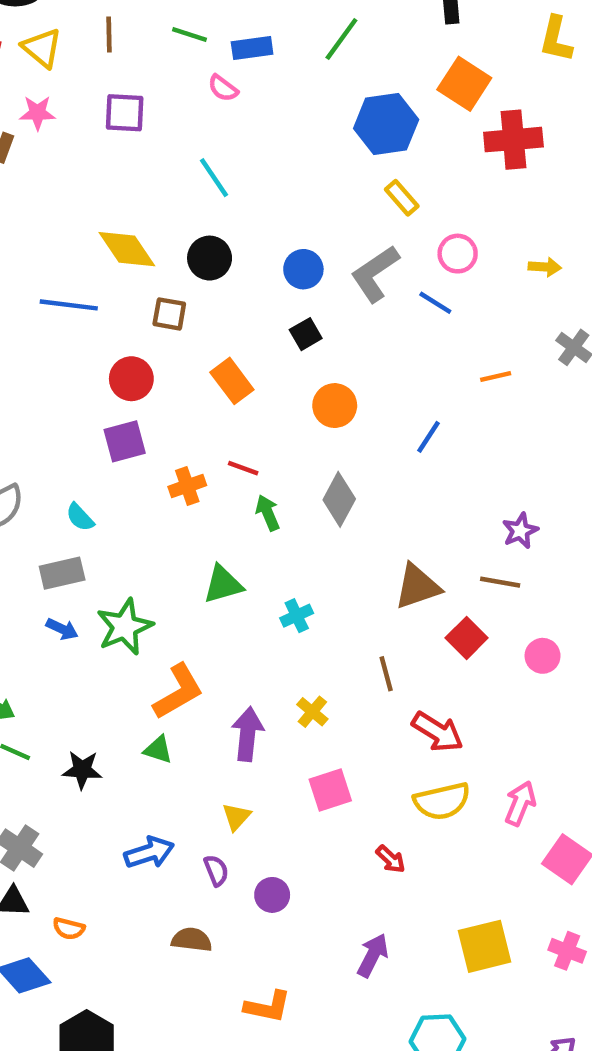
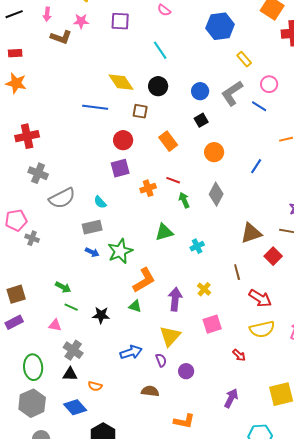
blue hexagon: (386, 124) -> (220, 26), moved
yellow triangle: (236, 817) -> (170, 336), size x1.6

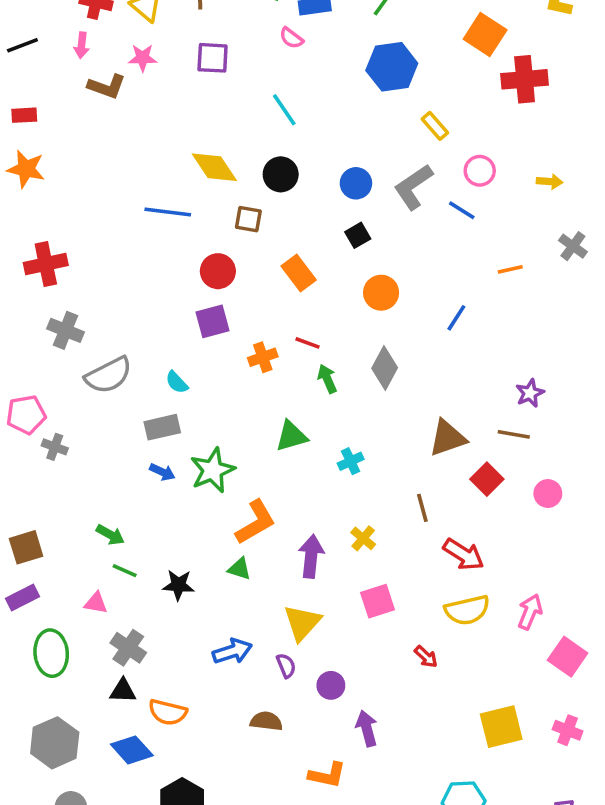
green ellipse: (33, 367) -> (51, 653), moved
orange semicircle: (95, 386) -> (168, 712), size x1.5
purple arrow: (231, 398) -> (367, 728), moved, turned -42

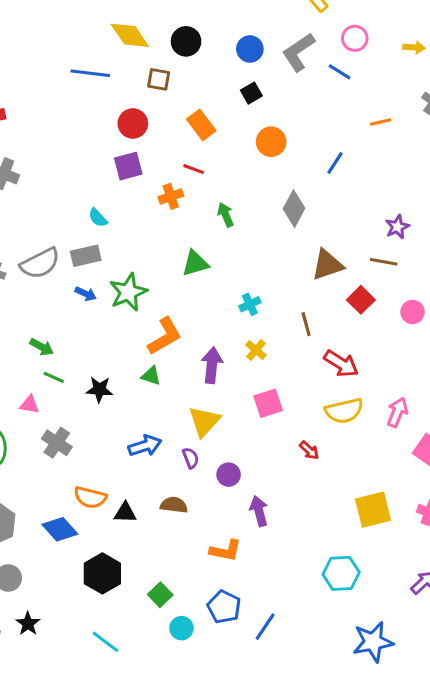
red line: (308, 343) -> (194, 169), moved
gray diamond: (385, 368) -> (294, 209), moved
gray semicircle: (109, 375) -> (40, 263), moved
cyan cross: (351, 461) -> (250, 304), moved
black triangle: (123, 691) -> (125, 513), moved

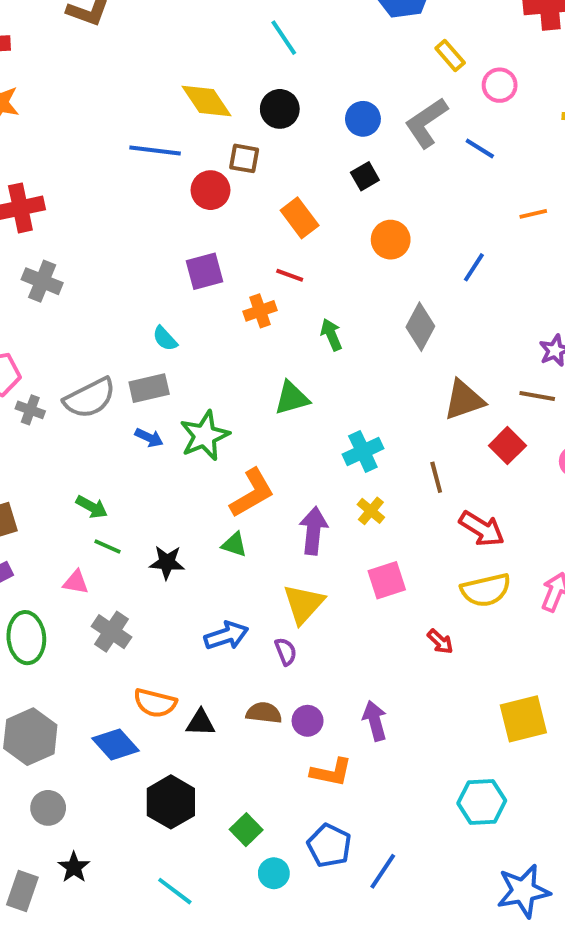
pink circle: (355, 38) -> (500, 85), moved
red circle: (133, 123) -> (210, 190), moved
cyan cross: (250, 304) -> (363, 451), size x1.4
purple circle: (229, 475) -> (308, 721), moved

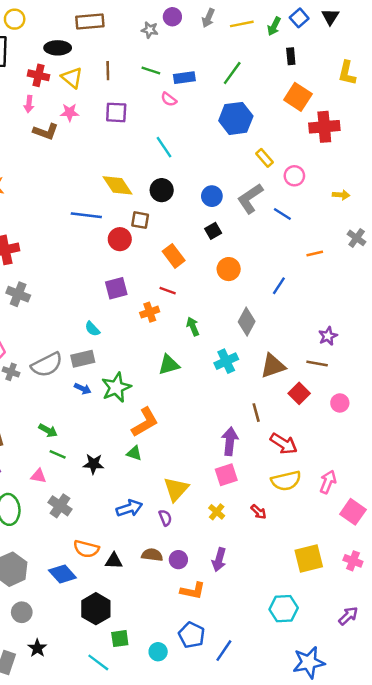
cyan cross: (363, 451) -> (226, 361), moved
yellow cross: (371, 511) -> (217, 512), moved
purple arrow: (313, 531) -> (230, 441), moved
purple arrow: (375, 721) -> (219, 560), turned -150
green square: (246, 830) -> (120, 639), moved, turned 36

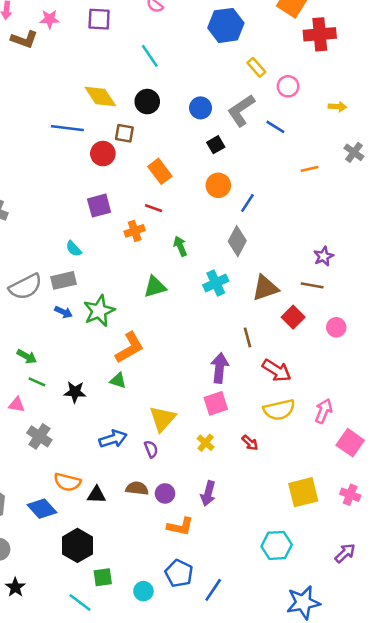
black square: (213, 231) -> (216, 145), moved
blue line: (279, 286) -> (247, 203), moved

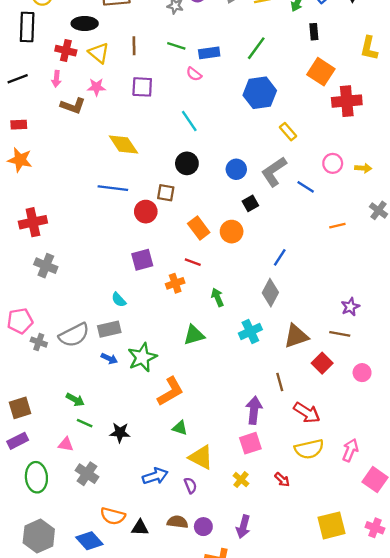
pink circle: (288, 86) -> (333, 163), moved
yellow diamond: (100, 96) -> (123, 145), moved
orange circle: (218, 185) -> (232, 232), moved
green triangle: (118, 381) -> (180, 428), moved
yellow triangle: (162, 419) -> (201, 457), turned -44

